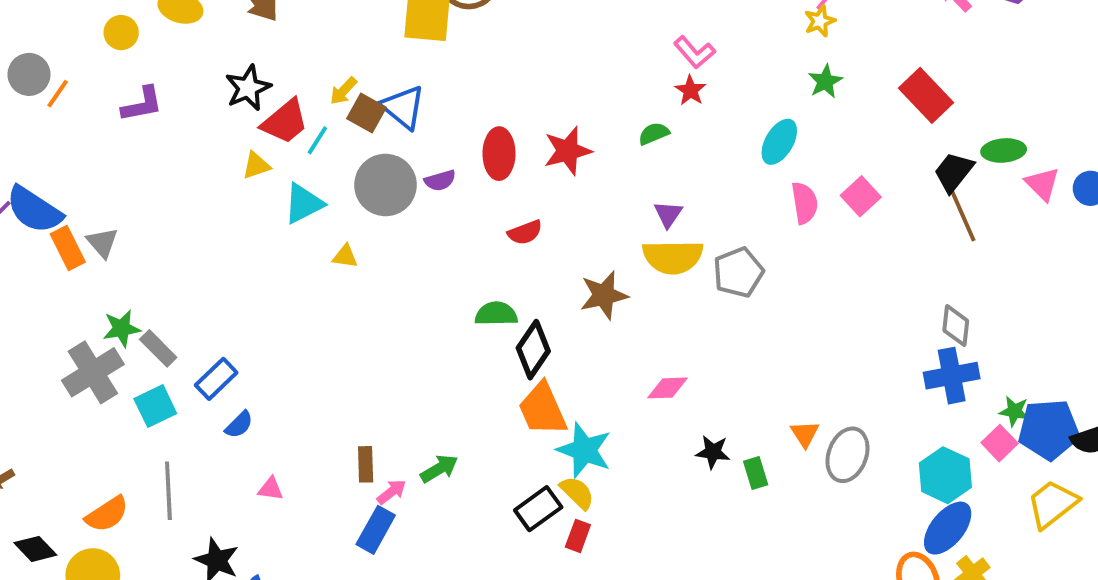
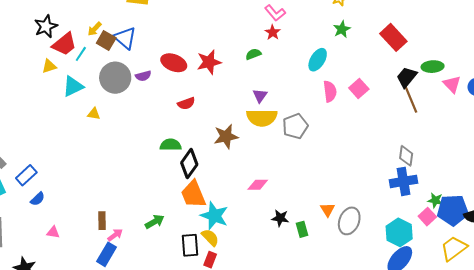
red ellipse: (499, 154) -> (174, 63), turned -70
green arrow: (439, 469) -> (155, 222), moved
black rectangle: (538, 509) -> (190, 245), turned -60

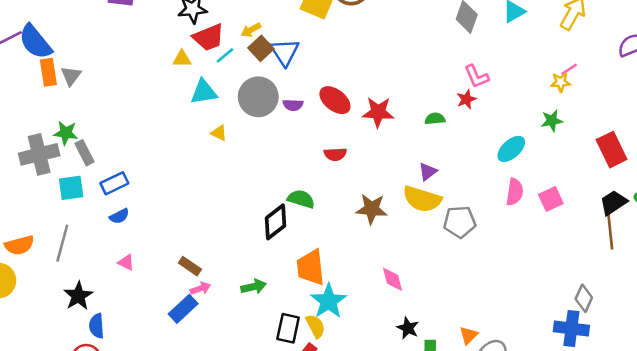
black diamond: (189, 164) -> (276, 222), moved
pink diamond: (258, 185) -> (393, 279), turned 60
brown rectangle: (102, 221) -> (190, 266), turned -72

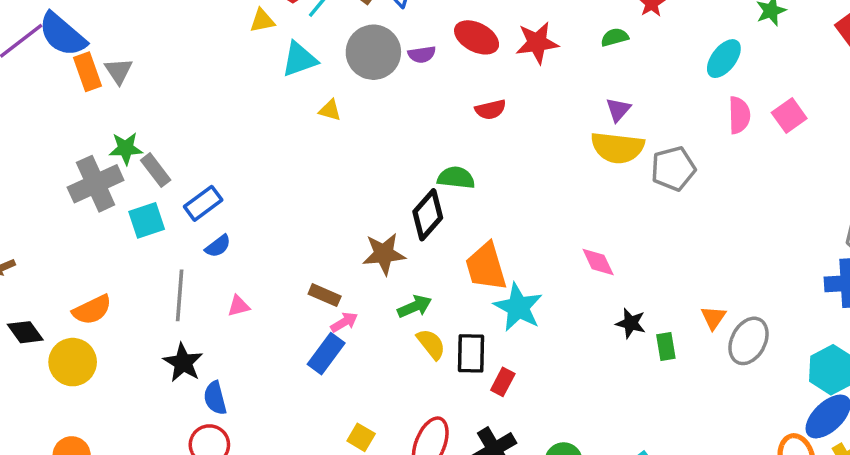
brown star: (372, 209) -> (384, 254), moved
gray line: (62, 243) -> (180, 295), moved
pink triangle: (126, 262) -> (239, 306), turned -30
yellow semicircle: (315, 326) -> (431, 344), moved

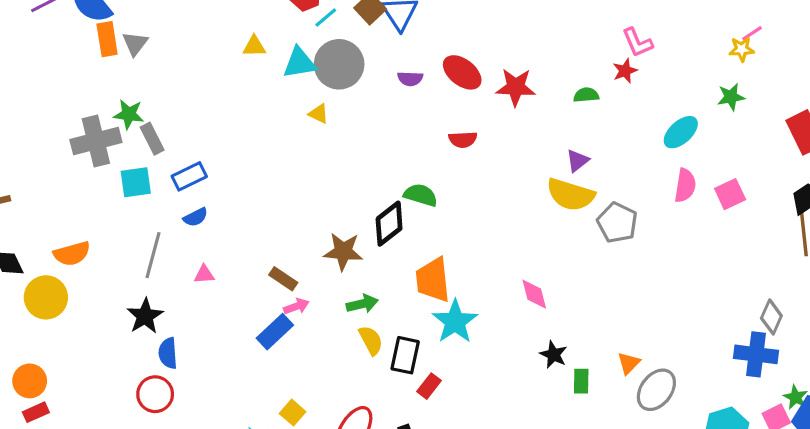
yellow triangle: (262, 21) -> (254, 46), moved
gray circle: (373, 52) -> (339, 64), moved
gray pentagon: (673, 169) -> (617, 223), turned 30

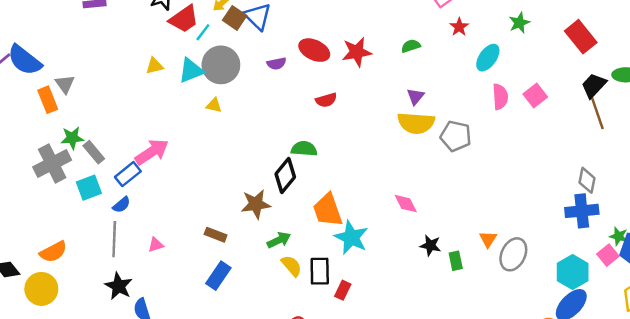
orange rectangle: (107, 39) -> (48, 100), moved
red star: (625, 71) -> (459, 27), moved
blue semicircle: (196, 217) -> (122, 205), moved
pink arrow: (296, 306) -> (152, 152), moved, size x1.8

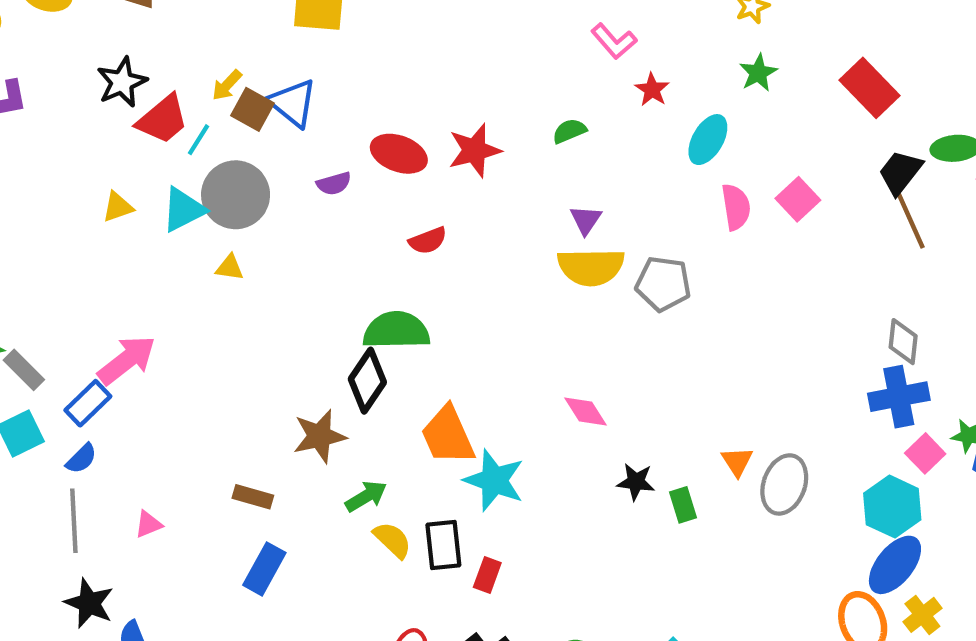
green semicircle: (304, 149) -> (396, 330), size x1.4
pink square: (608, 255) -> (925, 453), moved

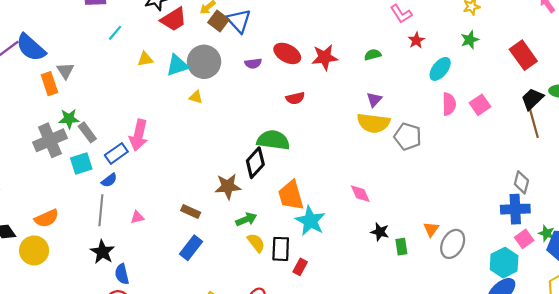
cyan line: (199, 140) -> (115, 33), moved
pink arrow: (127, 360) -> (139, 135), turned 132

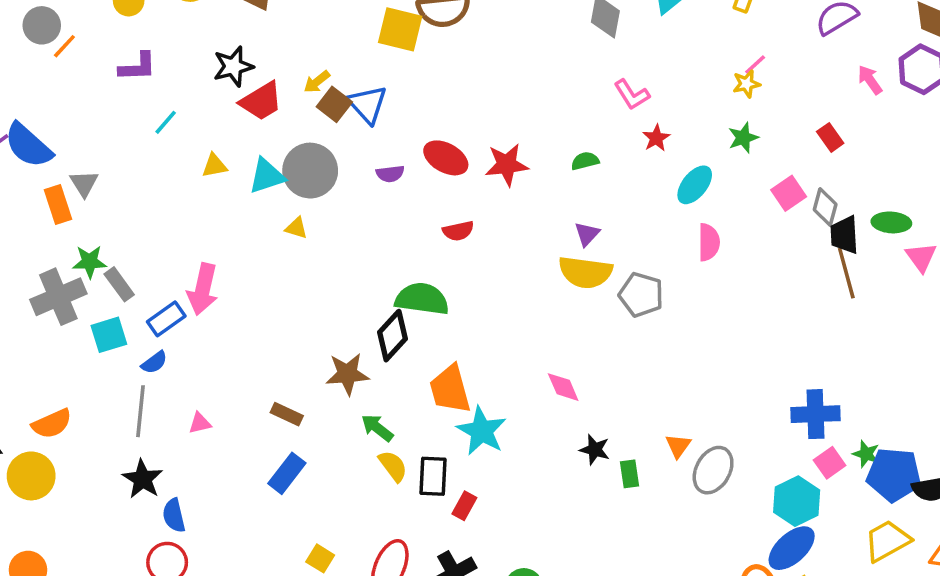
red rectangle: (523, 55) -> (830, 137), moved, size x0.6
black trapezoid: (532, 99) -> (844, 235), turned -50
pink square: (480, 105) -> (789, 193), moved
gray diamond: (521, 182) -> (825, 207), moved
green arrow: (246, 219) -> (377, 428), turned -120

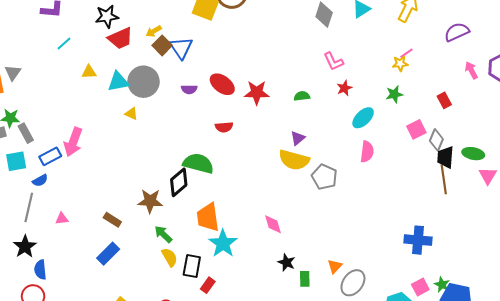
blue cross: (815, 414) -> (418, 240), moved

